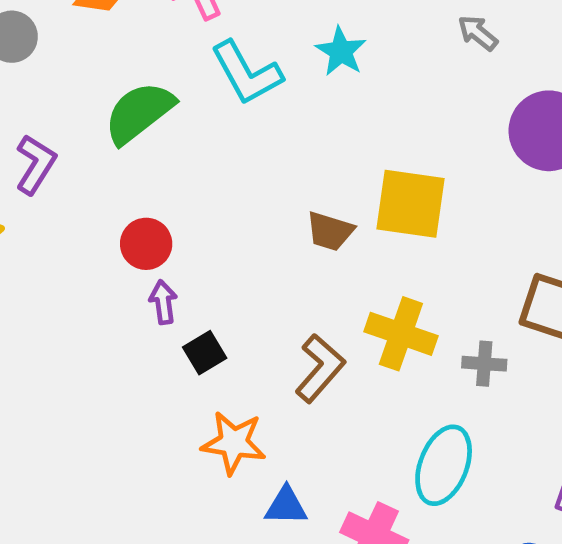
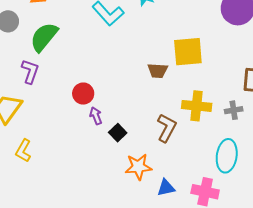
green semicircle: (139, 113) -> (44, 37), moved

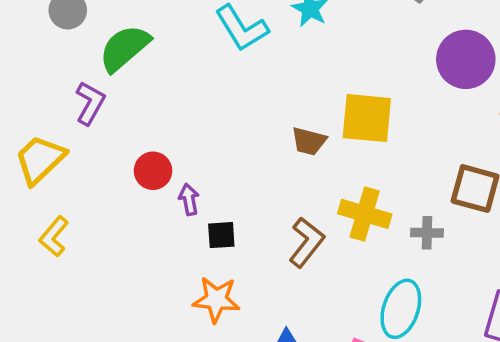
red circle: (83, 94) -> (153, 171), moved
black square: (118, 133) -> (221, 235), turned 30
orange star: (138, 167) -> (216, 299), moved

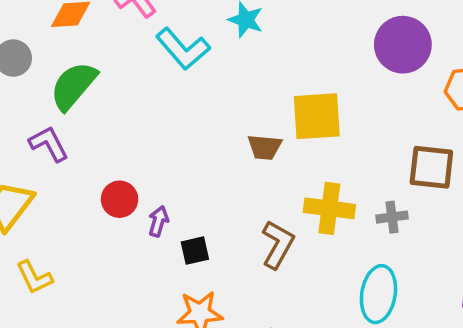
purple L-shape: (90, 103) -> (49, 144), turned -48
purple arrow: (189, 199) -> (158, 221), turned 36
yellow L-shape: (54, 236) -> (34, 277), turned -57

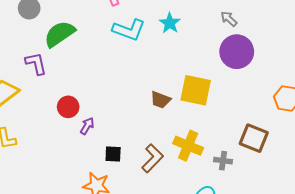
purple circle: (403, 45) -> (237, 52), moved
cyan L-shape: (183, 49) -> (129, 30), turned -44
black square: (195, 251) -> (113, 154), moved

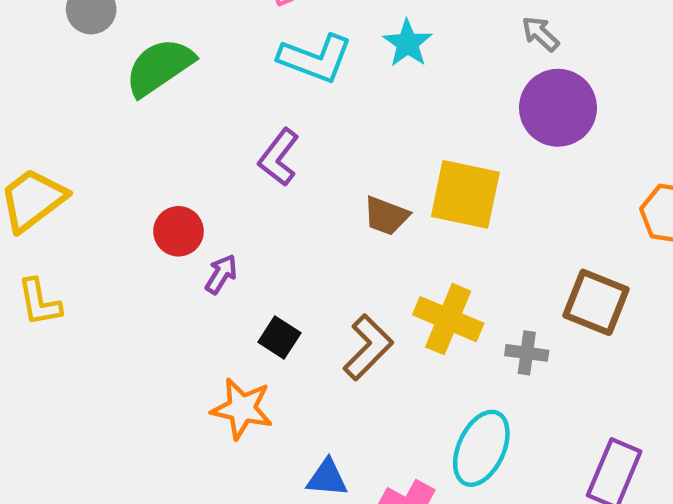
purple L-shape: (36, 64) -> (279, 157), moved, turned -130
black square: (113, 154) -> (279, 337), turned 30

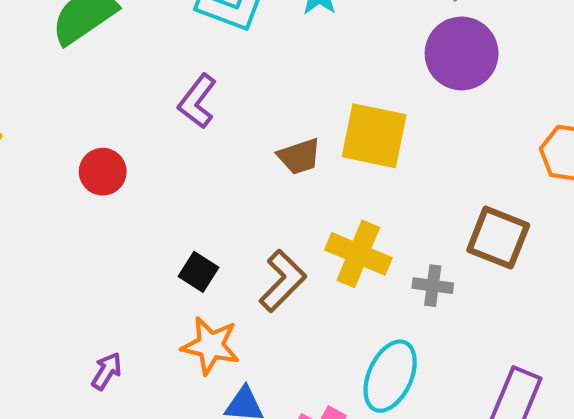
brown trapezoid: (386, 216) -> (299, 156), turned -39
purple arrow: (221, 274) -> (107, 371), moved
orange star: (242, 409) -> (211, 346), moved

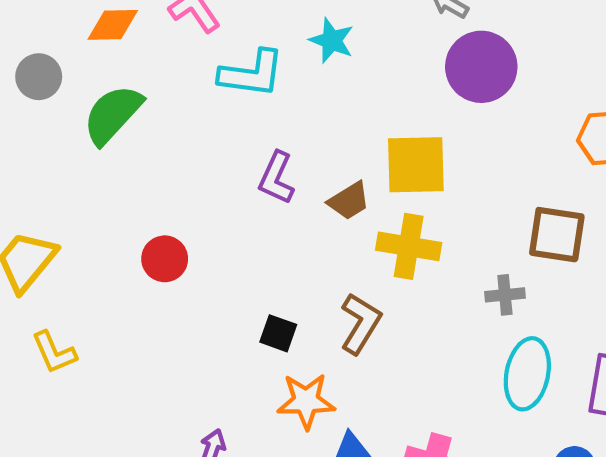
purple L-shape: (197, 101) -> (276, 178), moved
yellow cross: (358, 254) -> (409, 246), moved
cyan ellipse: (390, 376) -> (527, 374), moved

